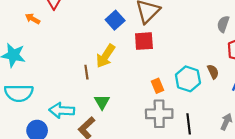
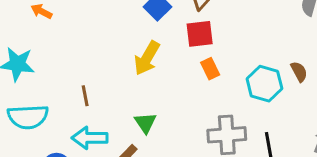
brown line: (86, 72) -> (85, 96), moved
orange rectangle: (158, 86) -> (210, 69), moved

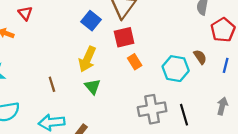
brown line: (85, 96) -> (52, 84), moved
green triangle: (145, 123) -> (93, 87), moved

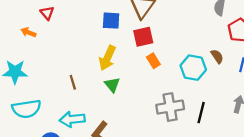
blue square: (91, 21) -> (111, 21), turned -36
black line: (184, 115) -> (201, 113), turned 30

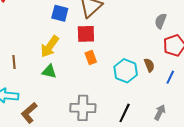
green triangle: (112, 85) -> (49, 72), turned -49
gray cross: (170, 107) -> (83, 108), moved

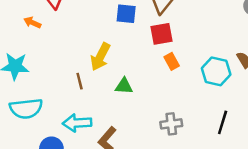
yellow arrow: (50, 46) -> (100, 57), moved
gray cross: (83, 108) -> (171, 124), size x0.7

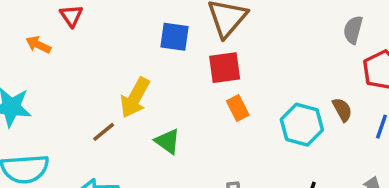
brown line: (80, 81) -> (104, 132), turned 63
green triangle: (124, 86) -> (168, 141), turned 30

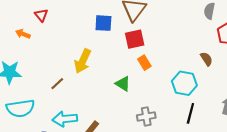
cyan hexagon: (302, 125) -> (184, 83), moved
brown line: (104, 132) -> (57, 84), moved
green triangle: (168, 141) -> (123, 84), moved

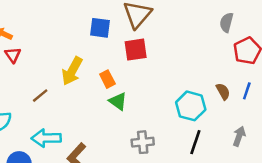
red triangle: (41, 15) -> (13, 55), moved
brown semicircle: (206, 59) -> (223, 91), moved
orange rectangle: (144, 63) -> (107, 79), moved

